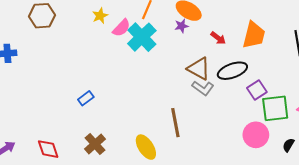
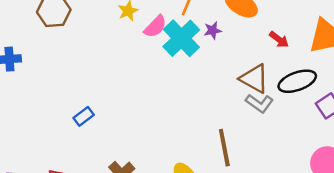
purple star: (182, 26) -> (213, 30), moved
blue rectangle: (86, 98) -> (84, 116), moved

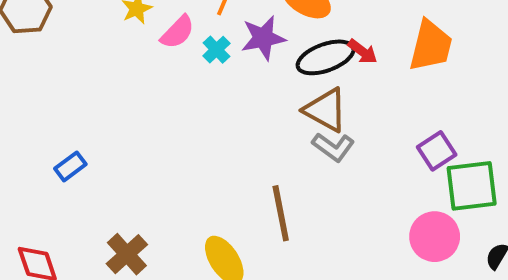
purple star: (213, 30) -> (263, 38), size x1.6
cyan cross: (181, 38) -> (216, 50), size x0.5
black ellipse: (297, 81) -> (326, 57), moved

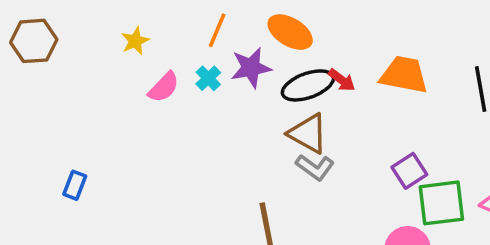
pink semicircle: (178, 32) -> (164, 87), moved
orange trapezoid: (431, 46) -> (404, 75), turned -93
blue rectangle: (70, 166) -> (75, 185), turned -32

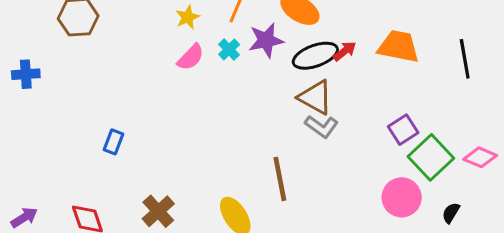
yellow star: (135, 41) -> (188, 17), moved
red arrow: (342, 80) -> (345, 51), turned -75
green square: (441, 203) -> (431, 157), turned -36

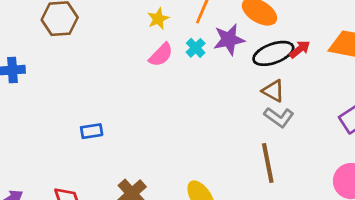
brown triangle: (315, 97) -> (273, 91), size x0.7
blue rectangle: (114, 142) -> (92, 131), turned 60
brown line: (280, 179) -> (268, 163), moved

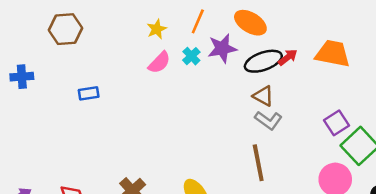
blue rectangle: (92, 131) -> (89, 93), moved

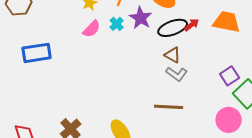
purple star: (222, 48) -> (141, 18), turned -30
blue rectangle: (89, 93) -> (37, 53), size x1.8
brown line: (258, 163) -> (169, 107), turned -76

